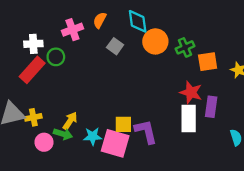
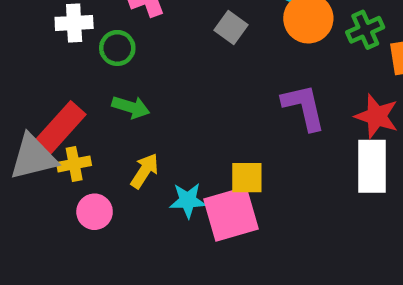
red rectangle: (32, 70) -> (60, 128), moved
purple L-shape: (146, 132) -> (304, 107), moved
green arrow: (63, 134) -> (131, 107), moved
pink square: (115, 143) -> (231, 214), turned -32

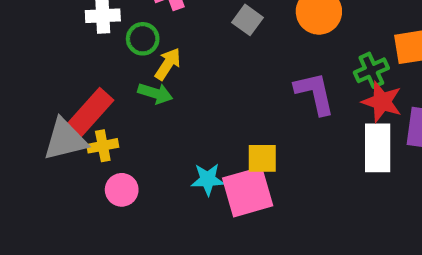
green cross: (365, 30) -> (371, 70), moved
yellow arrow: (145, 171) -> (168, 64), moved

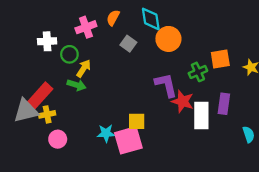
red star: (382, 102) -> (183, 101), moved

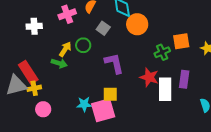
green circle: (69, 54) -> (83, 45), moved
purple L-shape: (166, 85) -> (114, 63), moved
red rectangle: (40, 96) -> (28, 72), turned -75

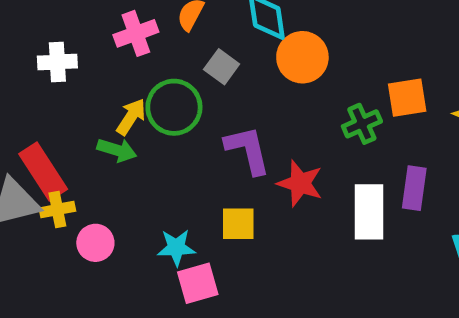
green circle: (83, 45) -> (174, 107), size x1.5
red star: (149, 77) -> (300, 183), moved
pink circle: (43, 109) -> (95, 243), moved
pink square: (103, 110) -> (198, 283), moved, size x0.7

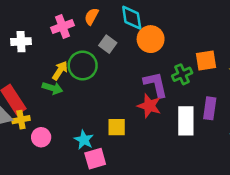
purple L-shape: (248, 150) -> (156, 84), moved
cyan star: (176, 248) -> (84, 140), turned 30

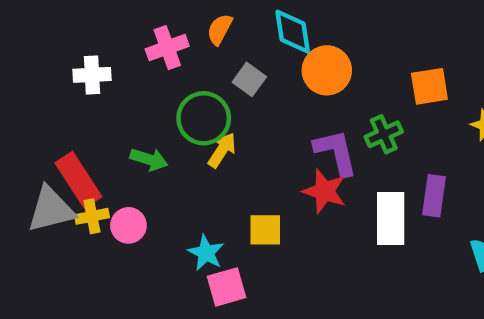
orange square: (206, 60) -> (429, 86), moved
yellow arrow: (60, 71) -> (222, 150), moved
pink circle: (41, 137) -> (128, 225), moved

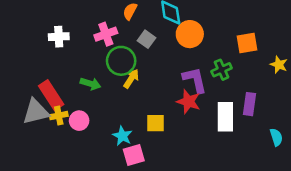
pink cross: (167, 48) -> (106, 34), moved

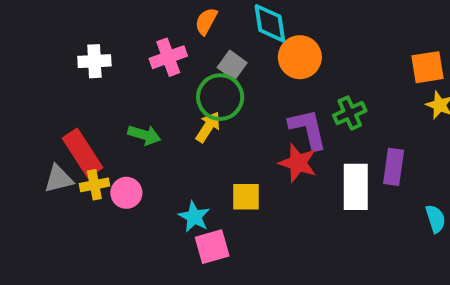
orange square: (247, 43) -> (428, 67), moved
green circle: (121, 61) -> (220, 97), moved
gray triangle: (36, 112) -> (59, 179), size x0.7

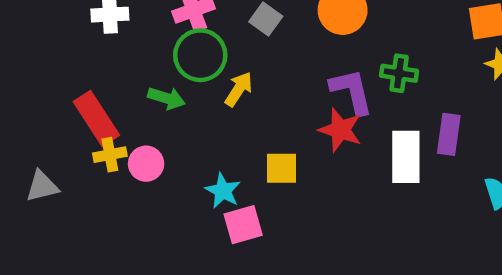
green circle: (220, 97) -> (200, 55), moved
green cross: (350, 113) -> (399, 73), turned 32
gray triangle: (59, 179) -> (42, 186), moved

